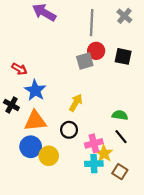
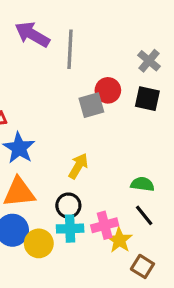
gray cross: (124, 16) -> (149, 61), moved
gray line: (92, 23) -> (70, 49), moved
cyan cross: (94, 164) -> (70, 229), moved

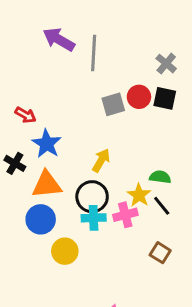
red circle: (108, 90) -> (139, 97), moved
black circle: (68, 206) -> (92, 197), size x1.4
yellow star: (119, 240) -> (139, 195), moved
yellow circle: (39, 243) -> (65, 251), moved

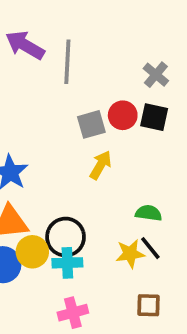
yellow arrow: (101, 160) -> (101, 165), moved
yellow star: (139, 195) -> (130, 254), moved, turned 30
pink cross: (125, 215) -> (73, 313), moved
yellow circle: (65, 251) -> (32, 252), moved
brown square: (160, 253) -> (149, 305), turned -30

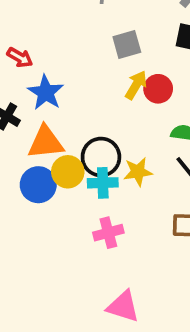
red circle: (123, 115) -> (158, 89), moved
yellow star: (130, 254) -> (138, 172), moved

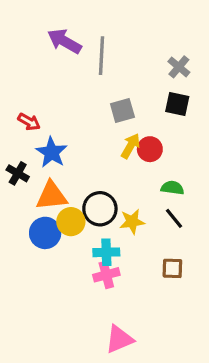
cyan cross: (103, 183) -> (106, 252), moved
pink triangle: (123, 306) -> (119, 339), turned -40

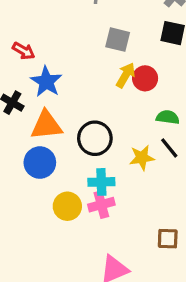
gray square: (122, 110) -> (118, 40), turned 30
yellow circle: (71, 222) -> (67, 206), moved
yellow star: (132, 222) -> (142, 158), moved
brown square: (172, 268) -> (168, 239), moved

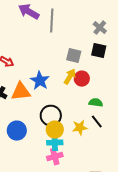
gray square: (118, 40) -> (74, 56), moved
blue star: (46, 82) -> (40, 81), moved
orange triangle: (46, 125) -> (21, 92), moved
yellow circle: (67, 206) -> (55, 130), moved

